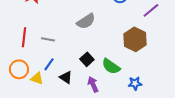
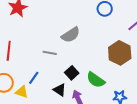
gray line: (48, 39) -> (50, 53), moved
black triangle: (66, 77) -> (60, 90), moved

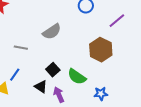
gray line: (50, 53) -> (21, 48), moved

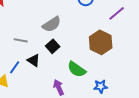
black square: (53, 70) -> (53, 46), moved
black triangle: (41, 87) -> (34, 60), moved

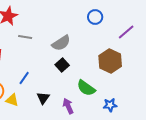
gray line: (21, 40) -> (25, 37), moved
black triangle: (34, 60) -> (43, 98), moved, turned 32
blue line: (15, 67) -> (24, 78), moved

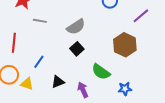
black triangle: (43, 98) -> (58, 82), turned 32

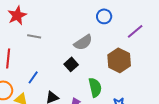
gray semicircle: (76, 27) -> (83, 42), moved
green semicircle: (101, 72) -> (95, 87), turned -138

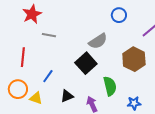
black square: (71, 64) -> (86, 63), size x1.5

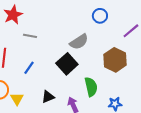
blue line: (48, 76) -> (29, 68), moved
yellow triangle: (36, 98) -> (17, 99), turned 40

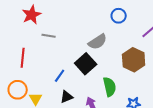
blue line: (29, 68) -> (60, 76), moved

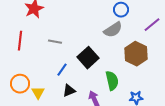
gray line: (49, 36) -> (55, 42), moved
gray semicircle: (98, 42) -> (113, 30), moved
red line: (23, 58) -> (20, 41), moved

